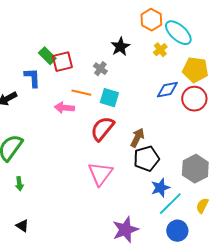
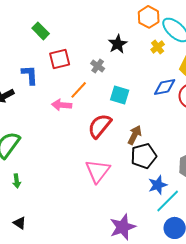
green rectangle: (47, 56) -> (41, 31), moved
orange line: (81, 93) -> (79, 90), turned -60
cyan square: (109, 98) -> (120, 95), moved

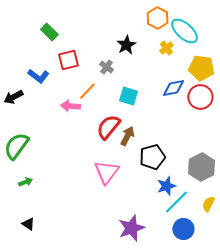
blue L-shape: (30, 75) -> (38, 76), turned 130
brown arrow: (135, 135) -> (127, 136), moved
green arrow: (17, 181) -> (25, 182), turned -104

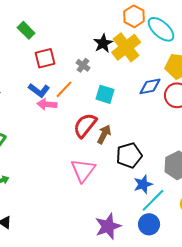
yellow cross: (166, 48) -> (126, 47), moved, size x2.0
blue L-shape: (38, 76) -> (39, 90), moved
blue circle: (183, 229) -> (149, 224), moved

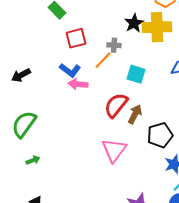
yellow cross: (126, 47) -> (157, 27), turned 36
gray cross: (83, 65) -> (114, 45), turned -32
orange line: (64, 89) -> (103, 60), moved

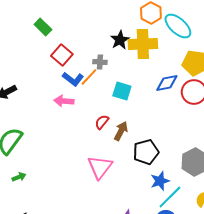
red square: (76, 38) -> (62, 55), turned -35
blue L-shape: (70, 70) -> (73, 79), moved
red semicircle: (116, 105) -> (102, 122), size x0.6

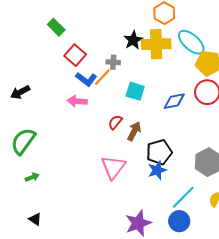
cyan ellipse: (178, 26) -> (191, 42), moved
blue diamond: (167, 83) -> (174, 101), moved
blue star: (160, 181) -> (157, 170), moved

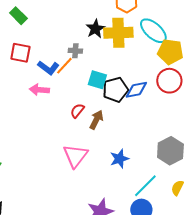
red square: (75, 55) -> (20, 53), moved, turned -30
black pentagon: (159, 152) -> (115, 90), moved

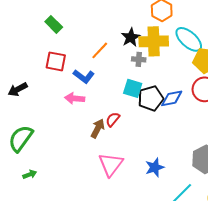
gray cross: (75, 51) -> (139, 59), moved
orange line: (64, 66) -> (100, 50), moved
brown arrow: (96, 120) -> (98, 128), moved

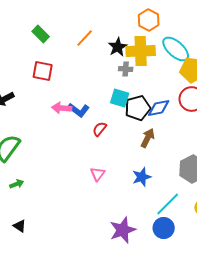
orange line: (100, 50) -> (85, 38), moved
blue L-shape: (84, 76) -> (79, 110), moved
brown arrow: (98, 128) -> (148, 138), moved
pink triangle: (111, 164) -> (98, 174), size x0.6

